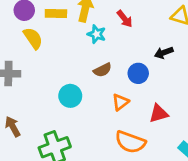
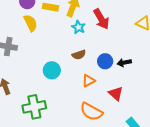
red arrow: (125, 19) -> (101, 19), size x1.5
black arrow: (164, 53) -> (124, 63), moved
red triangle: (159, 113) -> (116, 94), turned 49

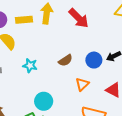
cyan star: (79, 27) -> (30, 66), moved
cyan circle: (52, 70) -> (44, 101), moved

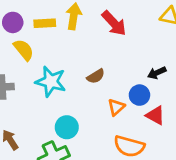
blue circle: (94, 60) -> (139, 95), moved
cyan star: (30, 66) -> (51, 82), size x1.6

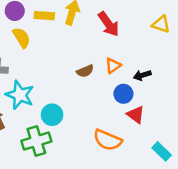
cyan star: (51, 82) -> (20, 95), moved
orange triangle: (116, 107) -> (113, 66), moved

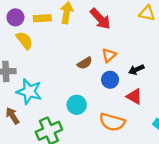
black arrow: (142, 75) -> (136, 70), moved
blue circle: (123, 94) -> (110, 80), moved
cyan circle: (52, 115) -> (77, 105), moved

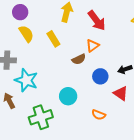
yellow rectangle: (42, 18) -> (53, 39), moved, turned 56
orange triangle: (109, 55) -> (93, 46), moved
orange semicircle: (112, 122) -> (99, 115), size x0.6

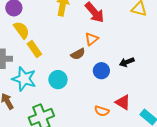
yellow rectangle: (53, 39) -> (34, 49), moved
red triangle: (121, 93) -> (123, 102), moved
cyan circle: (68, 96) -> (58, 80), moved

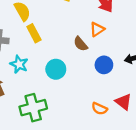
brown semicircle: (78, 54) -> (81, 44), turned 72
cyan star: (24, 79) -> (19, 64), size x0.7

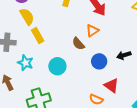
red triangle: (123, 102) -> (111, 86), moved

